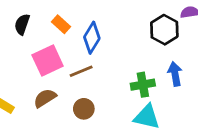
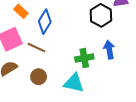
brown line: (81, 71) -> (36, 48), turned 48
cyan triangle: (147, 117) -> (74, 83), moved

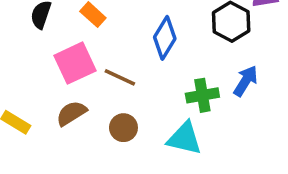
blue diamond: (45, 22) -> (165, 38), moved
blue arrow: (109, 50) -> (246, 81), turned 42

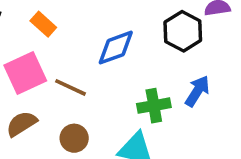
blue diamond: (165, 38) -> (116, 48), turned 39

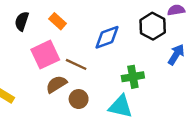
blue arrow: (197, 91) -> (176, 55), moved
brown semicircle: (22, 124) -> (56, 84), moved

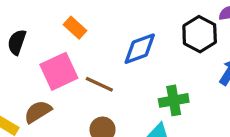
black semicircle: (22, 21) -> (17, 42), moved
brown semicircle: (56, 84) -> (38, 112), moved

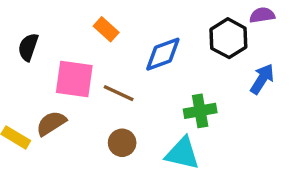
orange rectangle: (75, 28) -> (106, 29), moved
pink square: (59, 71) -> (74, 79), turned 33

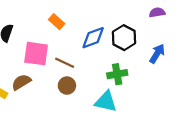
black hexagon: (228, 38) -> (124, 38), moved
brown circle: (122, 143) -> (67, 86), moved

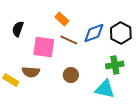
brown line: (65, 63) -> (69, 40), moved
brown semicircle: (21, 82) -> (31, 72), turned -144

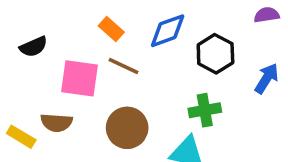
black semicircle: (18, 29) -> (34, 47), turned -133
blue diamond: (94, 33) -> (168, 31), moved
brown circle: (71, 75) -> (127, 128), size x1.5

